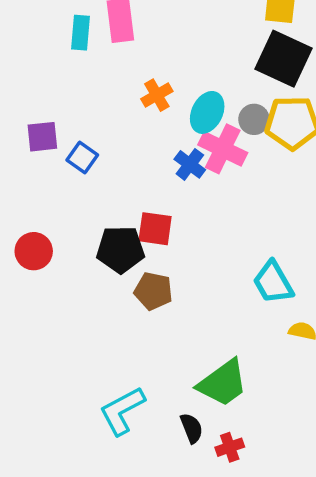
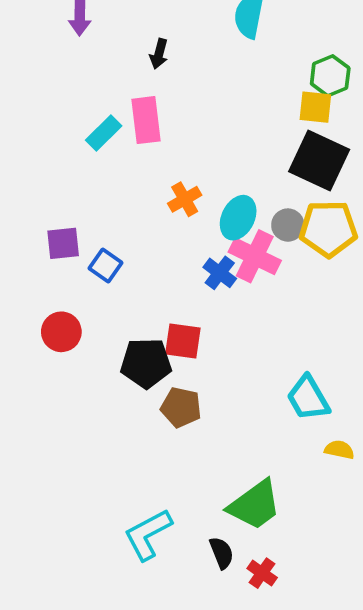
cyan rectangle: (81, 33) -> (104, 133), turned 40
red circle: (34, 251) -> (61, 332), moved
red cross: (230, 447) -> (262, 573), turned -36

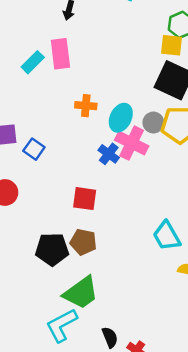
orange cross: (185, 199) -> (86, 106), turned 35
black pentagon: (146, 363) -> (52, 249), moved
green trapezoid: (255, 505) -> (81, 293), moved

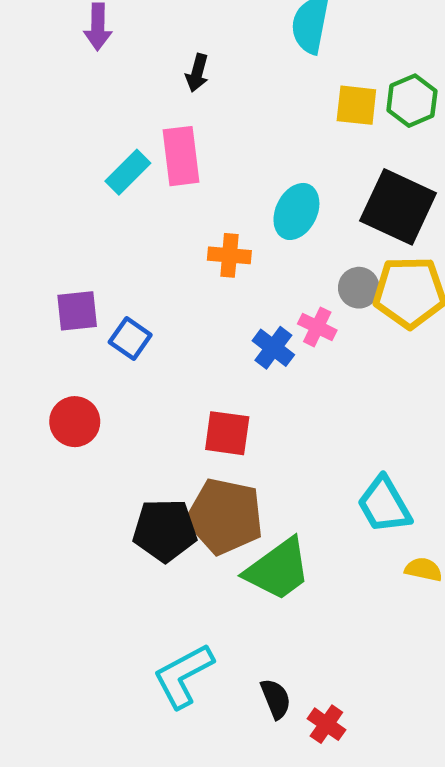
yellow square: (171, 45) -> (356, 105), moved
cyan ellipse: (121, 118) -> (296, 211), moved
pink cross: (132, 143) -> (317, 327), size x0.6
brown pentagon: (83, 242) -> (225, 516), size x1.5
green trapezoid: (81, 293) -> (278, 569), moved

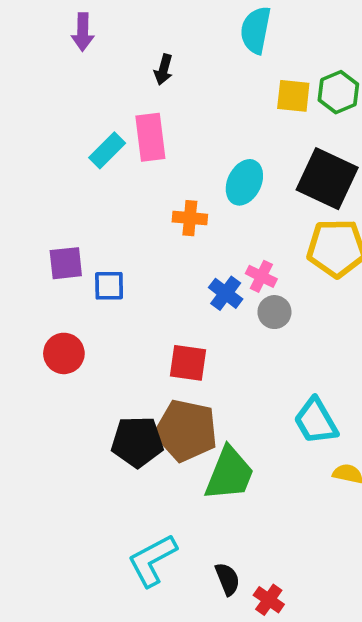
gray circle: (359, 288) -> (274, 312), moved
blue square: (130, 338) -> (109, 286), turned -36
green trapezoid: (278, 569) -> (229, 474), turned -32

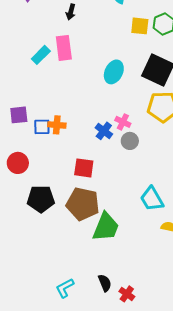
orange cross: (190, 218) -> (57, 125), moved
black pentagon: (137, 442) -> (41, 199), moved
cyan L-shape: (152, 560) -> (65, 288), moved, size x0.7

